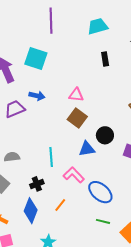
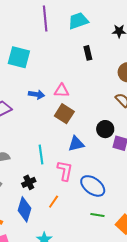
purple line: (51, 21) -> (45, 19), moved
blue arrow: (37, 96) -> (37, 94), moved
black circle: (105, 135) -> (105, 129), moved
pink L-shape: (74, 175) -> (65, 171), turned 60

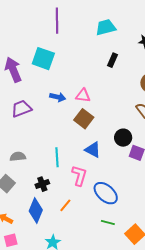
purple line: (45, 19) -> (57, 21), moved
black rectangle: (88, 53) -> (112, 60), turned 32
blue triangle: (76, 144) -> (93, 150), turned 36

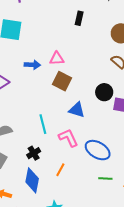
pink L-shape: (79, 176) -> (68, 138), turned -30

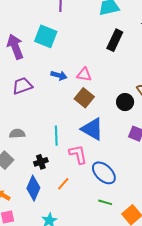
black rectangle: (79, 18) -> (115, 40), size x1.5
black circle: (104, 92) -> (125, 102), moved
blue triangle: (77, 110) -> (92, 129), size x1.4

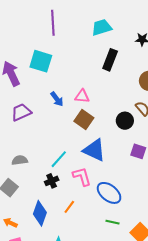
blue arrow: (59, 75) -> (57, 99), turned 42
cyan line: (56, 136) -> (59, 159), turned 48
black cross: (41, 162) -> (52, 181), moved

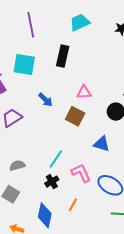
black rectangle: (110, 60) -> (63, 56), moved
pink triangle: (82, 96) -> (84, 92), moved
blue triangle: (94, 150) -> (102, 144), moved, size x0.7

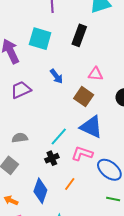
blue triangle: (102, 144) -> (91, 127), moved, size x1.4
pink L-shape: (81, 173) -> (82, 154), turned -55

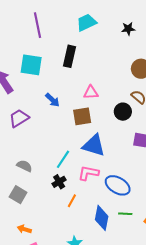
brown square: (84, 97) -> (82, 116), turned -36
gray semicircle: (20, 138) -> (24, 166), turned 42
orange line: (70, 184) -> (72, 201), moved
blue diamond: (40, 191) -> (102, 218), moved

